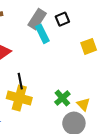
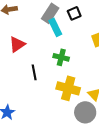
yellow cross: (19, 98) -> (68, 88), moved
green cross: (62, 98) -> (61, 57), moved, turned -35

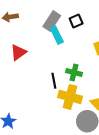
green cross: (61, 57) -> (74, 73), moved
black line: (34, 72) -> (54, 81), moved

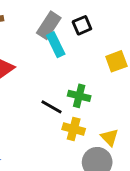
black line: (54, 81) -> (51, 107), turned -49
yellow cross: (70, 97) -> (74, 129), size x0.7

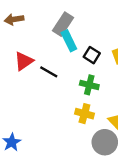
black square: (82, 25) -> (92, 55), moved, turned -35
black line: (51, 107) -> (49, 72), moved

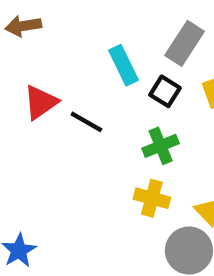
gray rectangle: (63, 24) -> (185, 43), moved
green cross: (89, 85) -> (161, 146), turned -36

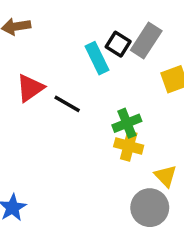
black square: (165, 91) -> (118, 44), moved
yellow cross: (152, 198) -> (129, 146), moved

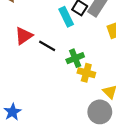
green cross: (127, 123) -> (75, 58), moved

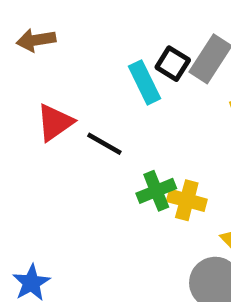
green cross: (75, 58) -> (156, 191), moved

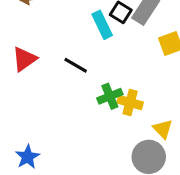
red triangle: (55, 123) -> (24, 59), moved

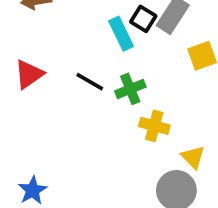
green cross: (110, 96) -> (130, 89), moved

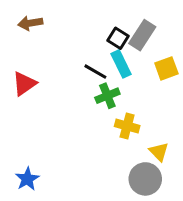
cyan rectangle: (121, 34) -> (121, 64), moved
black line: (90, 82) -> (95, 72), moved

